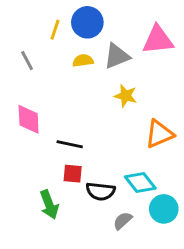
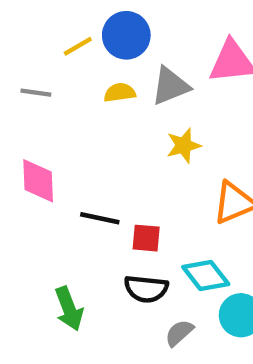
yellow line: (55, 30) -> (78, 46), turned 42
gray line: (27, 61) -> (36, 93), turned -54
yellow star: (126, 96) -> (184, 145), turned -30
red square: (73, 174) -> (146, 238), moved

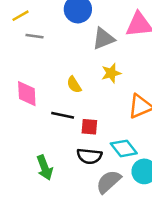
yellow line: (78, 46) -> (20, 16), moved
gray line: (36, 93) -> (34, 36), moved
yellow semicircle: (120, 93) -> (74, 85), moved, turned -114
gray semicircle: (179, 333) -> (109, 182), size x1.5

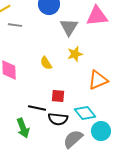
gray triangle: (103, 39) -> (69, 27), turned -36
black line: (63, 115) -> (37, 108), moved

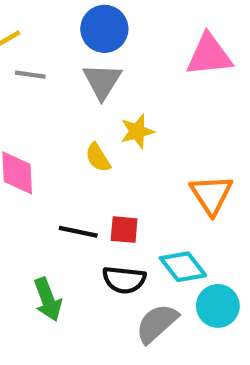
gray triangle: (69, 27) -> (102, 81), moved
yellow star: (75, 54) -> (137, 131), moved
orange triangle: (98, 80) -> (211, 195), turned -40
black line: (37, 108) -> (78, 232), moved

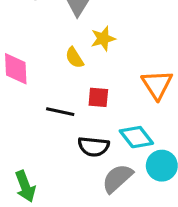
red square: (124, 230) -> (98, 97), moved
green arrow: (48, 299) -> (25, 186), moved

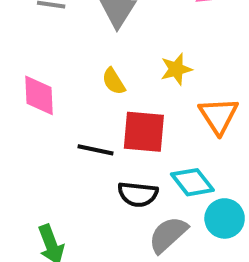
yellow star: (103, 39) -> (176, 69), moved
red square: (98, 97) -> (144, 132), size x1.6

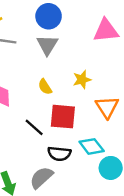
black line: (95, 150) -> (34, 127), turned 30
gray semicircle: (168, 235) -> (41, 178), moved

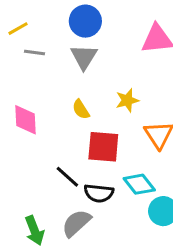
black line: (34, 127) -> (67, 177), moved

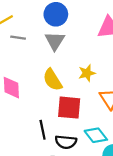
yellow semicircle: (81, 109) -> (53, 80), size x1.5
black line: (67, 177) -> (43, 130), turned 36

